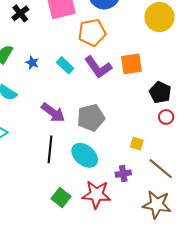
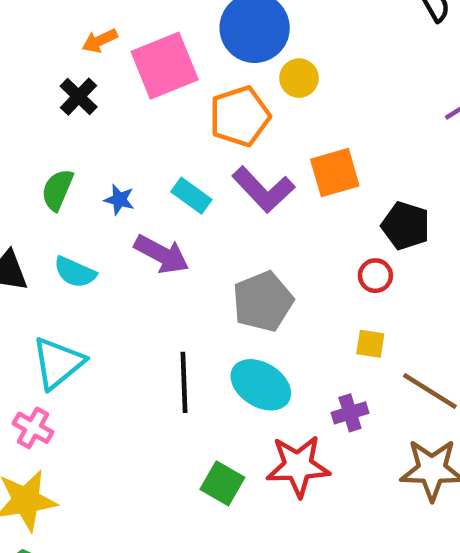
yellow circle: (159, 17) -> (299, 78), moved, size x0.6
purple arrow: (53, 113) -> (162, 254), moved
red circle: (166, 117) -> (375, 276), moved

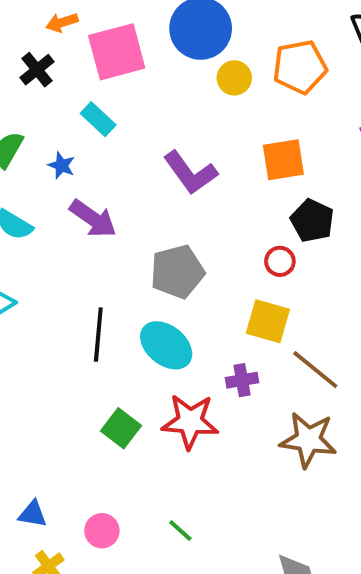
orange pentagon: (240, 116) -> (300, 67), moved
orange square: (335, 173) -> (283, 160), moved
cyan rectangle: (191, 196) -> (98, 119), moved
yellow square: (370, 344) -> (268, 321), size x1.6

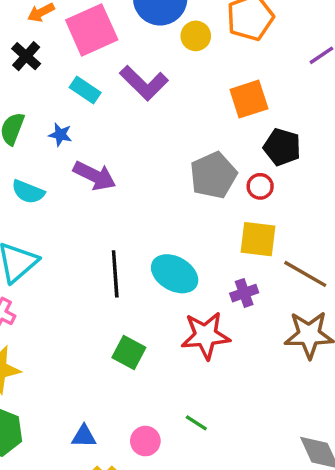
purple L-shape: (190, 173) -> (144, 83), moved
gray pentagon: (177, 272) -> (213, 175), moved
green square: (121, 428) -> (129, 353), moved
green line: (180, 530) -> (196, 423), moved

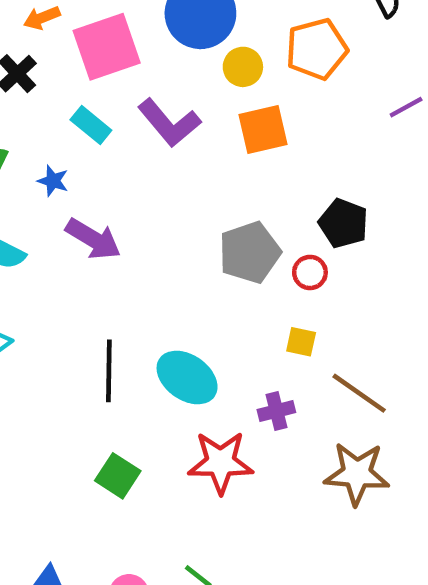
orange square: (249, 99) -> (263, 129), moved
yellow square: (258, 239) -> (301, 342), size x0.6

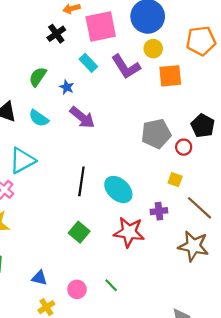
yellow circle: (243, 67) -> (153, 49), moved

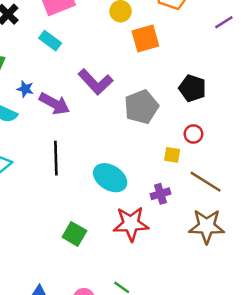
purple L-shape: (126, 67) -> (96, 82), moved
blue star: (67, 87) -> (25, 89), moved
red circle: (184, 147) -> (193, 134), moved
black line: (81, 181) -> (56, 158), moved

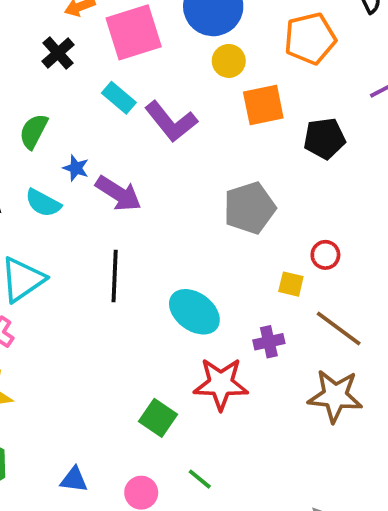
purple L-shape: (96, 82) -> (171, 122), moved
black pentagon: (192, 88) -> (324, 138), moved, turned -30
green square: (74, 234) -> (158, 418), moved

